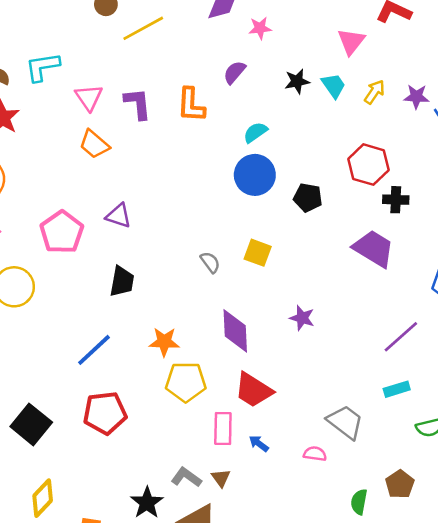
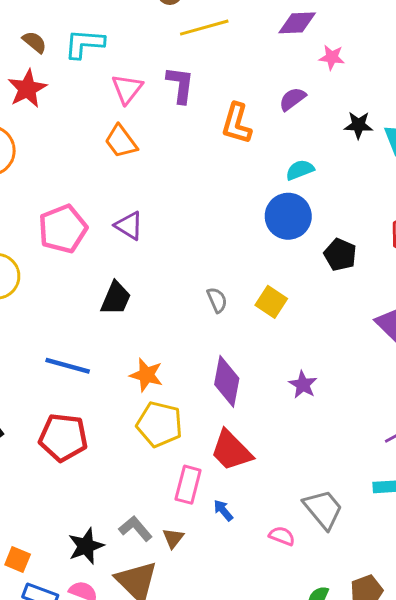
purple L-shape: (138, 104) -> (180, 85), moved
blue line: (94, 350) -> (68, 366), turned 45

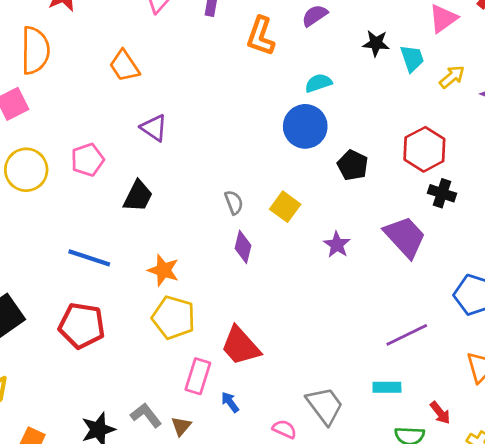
orange trapezoid: (121, 141) -> (124, 66), moved
pink pentagon: (63, 229) -> (87, 160), moved, size x0.7
purple diamond: (227, 381) -> (243, 247), moved, size x0.7
purple star: (303, 385) -> (337, 245), moved

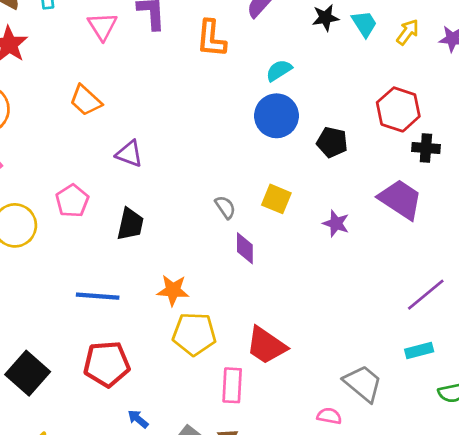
blue arrow: (230, 402) -> (138, 419), moved

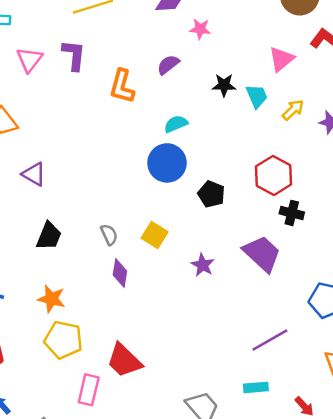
black trapezoid: (130, 224) -> (49, 236), moved

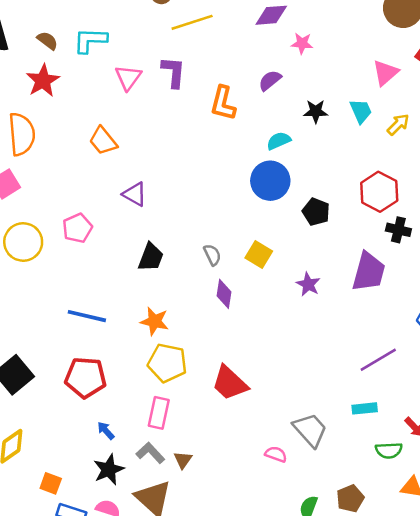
black star: (224, 85) -> (316, 111), moved
purple trapezoid: (262, 254) -> (369, 272), turned 63
pink rectangle: (89, 390) -> (159, 413), moved

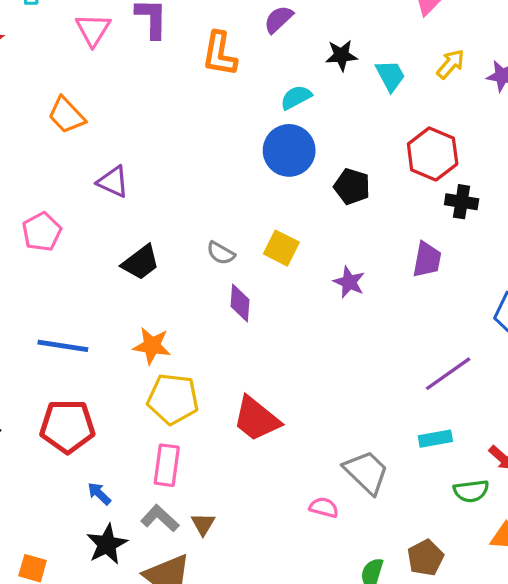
cyan trapezoid: (361, 111) -> (390, 76), moved
gray semicircle: (212, 255) -> (221, 253), turned 150
black trapezoid: (151, 257) -> (141, 262), turned 36
purple trapezoid: (369, 272) -> (427, 260), size x0.7

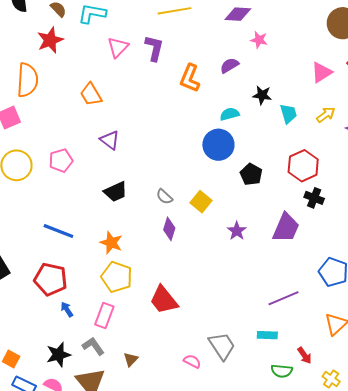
purple trapezoid: (427, 260) -> (286, 228), size x1.4
blue arrow: (99, 494) -> (67, 309), moved
brown triangle: (203, 524) -> (131, 359), moved

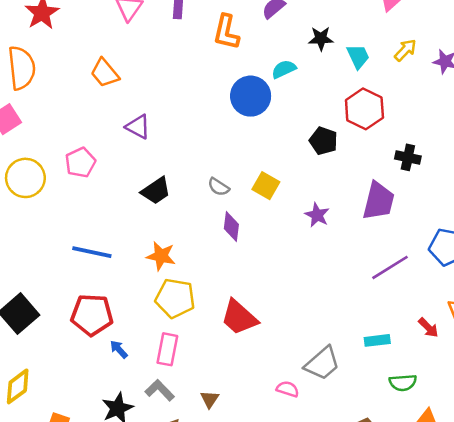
blue circle: (218, 145) -> (251, 96), moved
red hexagon: (303, 166) -> (364, 109), moved
purple line: (284, 298) -> (390, 267), moved
gray trapezoid: (222, 346) -> (322, 363), turned 92
red arrow: (305, 355) -> (428, 328), moved

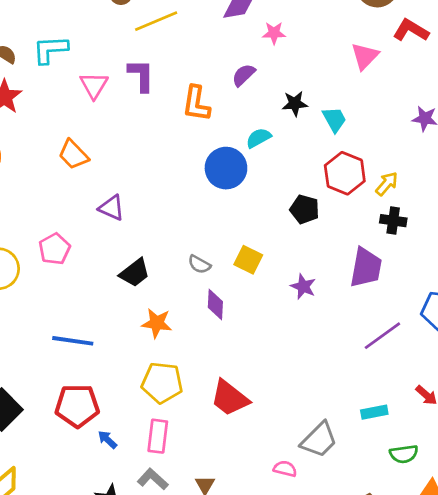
yellow arrow: (405, 50) -> (387, 184), moved
orange star: (161, 256) -> (157, 323), moved

